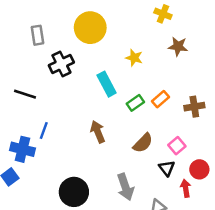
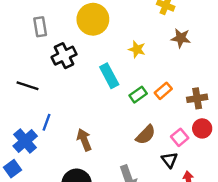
brown arrow: (98, 132) -> (84, 140), moved
blue cross: (22, 149) -> (25, 141), turned 35
red circle: (199, 169) -> (202, 128), moved

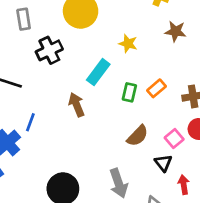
cyan rectangle: (109, 76) -> (98, 72), turned 65
green rectangle: (138, 95) -> (129, 92), turned -42
brown arrow: (84, 140) -> (76, 105), moved

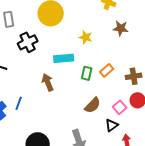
cyan rectangle: (98, 72) -> (64, 58), turned 48
blue line: (30, 122) -> (19, 103), moved
black triangle: (163, 163) -> (112, 125), turned 32

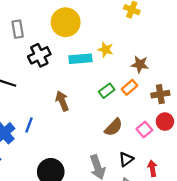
brown star: (121, 28) -> (140, 64), moved
cyan rectangle: (64, 58) -> (80, 59), moved
green rectangle: (87, 73) -> (107, 91), turned 40
black triangle: (112, 125) -> (126, 159), moved

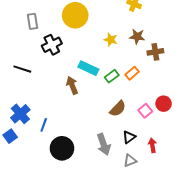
cyan rectangle: (80, 59) -> (88, 68), moved, turned 30
brown star: (140, 64) -> (137, 37), moved
brown cross: (160, 94) -> (155, 52), moved
blue line: (29, 125) -> (44, 125), moved

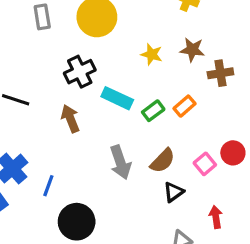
gray rectangle: (33, 21) -> (42, 17), moved
black cross: (52, 45) -> (80, 72), moved
brown arrow: (72, 85) -> (70, 119), moved
black triangle: (129, 137) -> (174, 192), moved
gray arrow: (104, 144) -> (120, 162), moved

